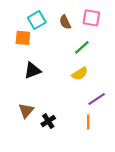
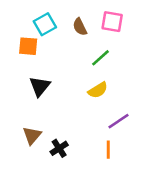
black triangle: (32, 71) -> (40, 86), turned -30

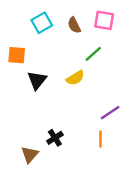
orange square: (28, 46) -> (17, 55), moved
yellow semicircle: (98, 90) -> (75, 78), moved
brown triangle: (32, 135) -> (30, 155), moved

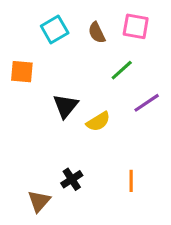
yellow semicircle: (75, 78) -> (98, 122), moved
black triangle: (37, 80) -> (66, 106), moved
purple line: (110, 113) -> (147, 103), moved

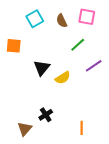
orange line: (131, 181) -> (82, 128), moved

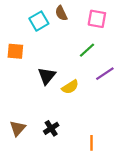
brown semicircle: (62, 21) -> (61, 13), moved
brown triangle: (25, 129) -> (18, 128), moved

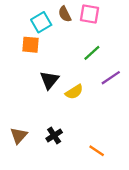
pink square: (97, 19) -> (90, 14), moved
orange square: (15, 51) -> (31, 45), moved
orange line: (91, 143) -> (97, 151), turned -56

